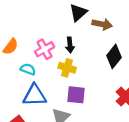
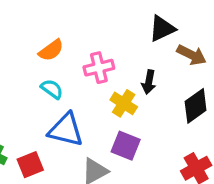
black arrow: (70, 45) -> (149, 82), moved
cyan semicircle: (28, 69) -> (52, 89), moved

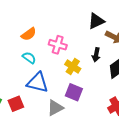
pink cross: (99, 68) -> (58, 45), turned 30
black arrow: (149, 82) -> (96, 55), moved

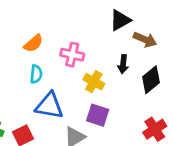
cyan semicircle: (29, 58) -> (36, 74), turned 64

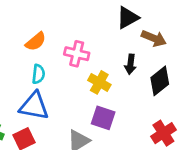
blue triangle: (49, 106) -> (34, 106), moved

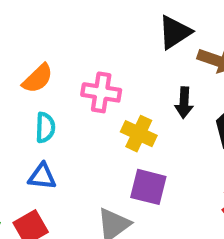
blue triangle: (34, 106) -> (42, 176), size x0.6

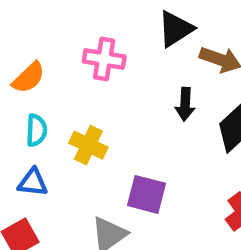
pink cross: (101, 92) -> (104, 59), moved
yellow cross: (139, 134) -> (88, 145), moved

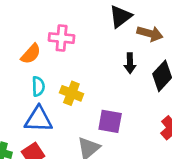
pink cross: (104, 59) -> (62, 38), moved
blue triangle: (33, 183) -> (38, 119), size x1.5

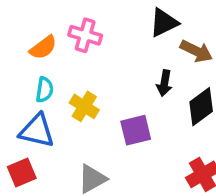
purple square: (110, 121) -> (136, 130), moved, turned -35

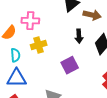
yellow cross: (84, 106) -> (39, 45), moved, turned -35

